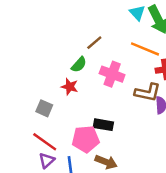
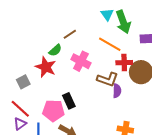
red star: (70, 87) -> (46, 67), size x1.5
gray square: (44, 108) -> (23, 82), turned 32
black rectangle: (103, 125) -> (69, 101), turned 49

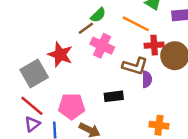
brown line: (70, 34) -> (86, 28), moved
green semicircle: (55, 50) -> (98, 15), moved
gray square: (23, 82) -> (34, 73), size x1.6
black rectangle: (69, 101) -> (114, 96), moved, turned -70

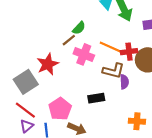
orange line: (136, 24) -> (111, 48), moved
red star: (60, 55) -> (48, 64), turned 30
pink pentagon: (72, 106) -> (60, 109), turned -30

